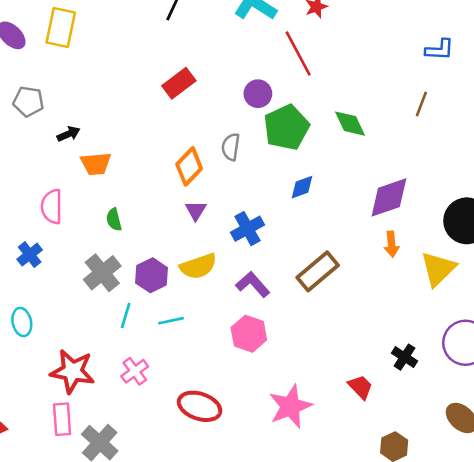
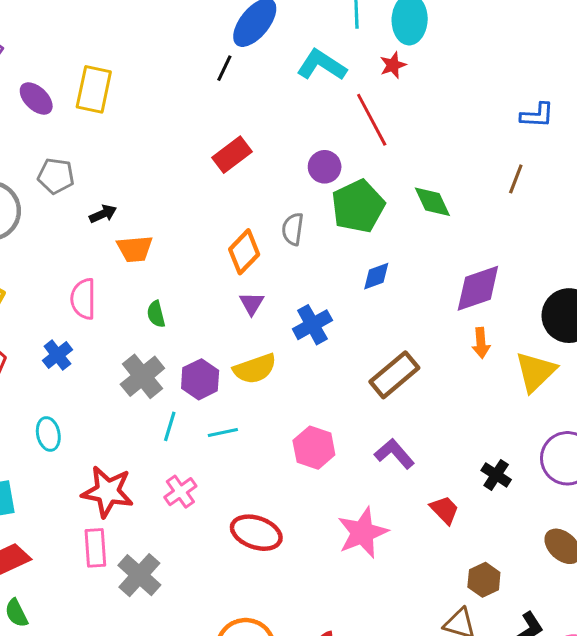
purple L-shape: (253, 284) -> (394, 454), moved

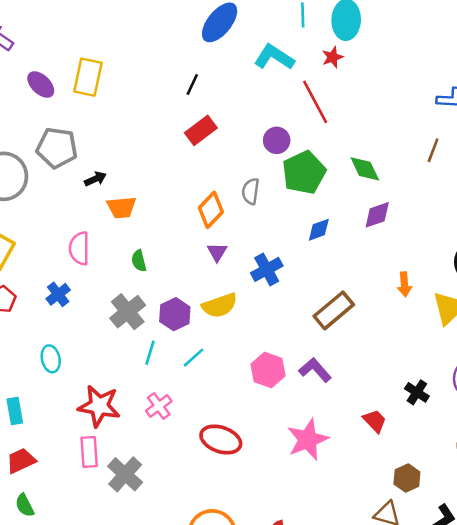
black line: (224, 68) -> (192, 84), moved
gray pentagon: (56, 176) -> (57, 148), size x1.4
purple diamond: (478, 288) -> (377, 215), moved, size x0.7
cyan line: (223, 432) -> (193, 358), turned -30
purple L-shape: (394, 454) -> (315, 370), moved

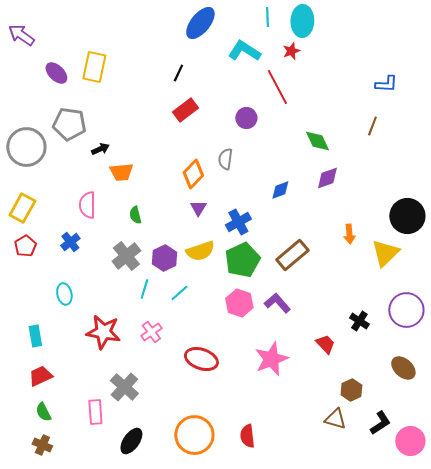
green pentagon: (304, 173) -> (242, 260), moved
pink rectangle: (89, 452) -> (95, 412), moved

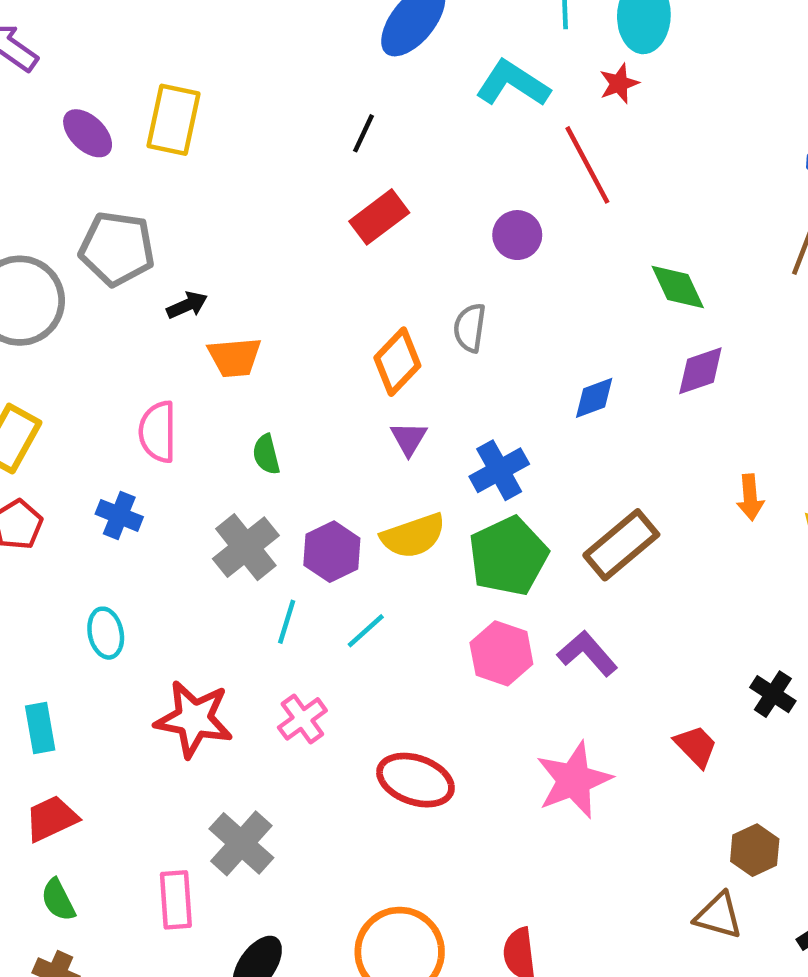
blue cross: (70, 242) -> (119, 515), turned -30

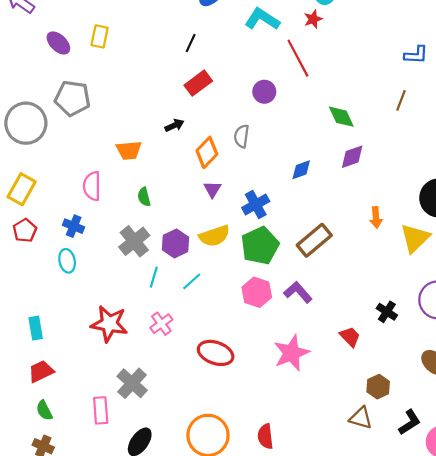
yellow rectangle: (174, 120) -> (100, 36), size x0.7
black arrow: (187, 305) -> (174, 125), moved
cyan ellipse: (106, 633) -> (67, 261), moved

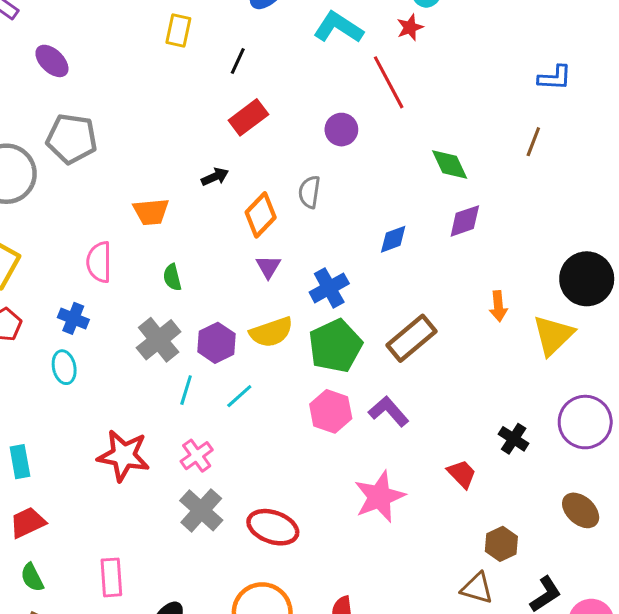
yellow rectangle: (100, 36) -> (178, 30), moved
red ellipse: (216, 353) -> (273, 527), moved
gray cross: (132, 383) -> (201, 510), moved

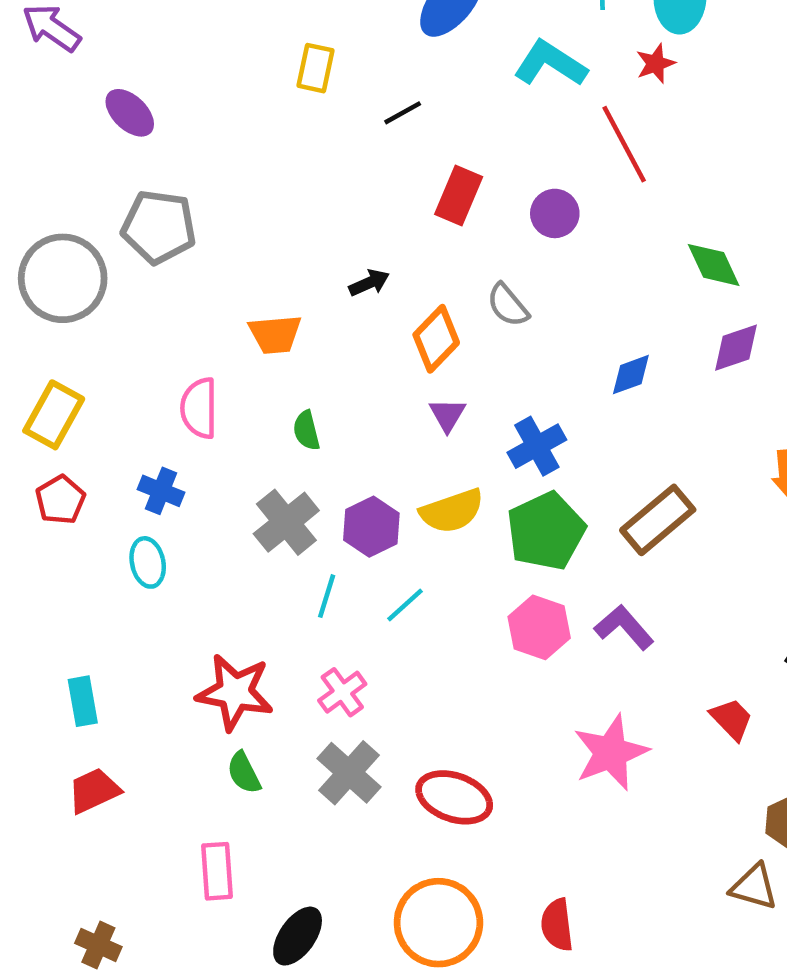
black line: (238, 61) -> (403, 113), turned 36
red rectangle: (248, 117) -> (459, 196), moved, turned -30
gray semicircle: (309, 192) -> (508, 305), turned -48
green semicircle: (32, 577) -> (244, 773), moved

